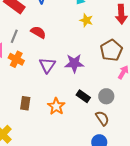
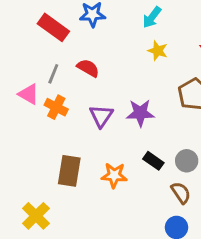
brown rectangle: (25, 103) -> (69, 171), size x1.5
orange star: (56, 106) -> (114, 175), turned -30

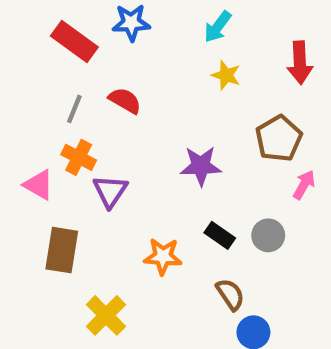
pink triangle: (29, 94) -> (39, 185), moved
purple triangle: (101, 116) -> (110, 191), moved
brown rectangle: (69, 171) -> (62, 250), moved
brown semicircle: (181, 193) -> (230, 294), moved
yellow cross: (36, 216) -> (106, 315), moved

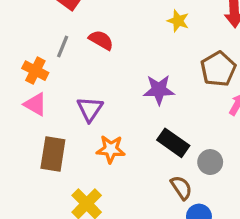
orange cross: (79, 157) -> (35, 71), moved
black rectangle: (220, 235) -> (173, 143), size x1.4
gray circle: (268, 235) -> (210, 162), moved
orange star: (163, 256) -> (111, 149), moved

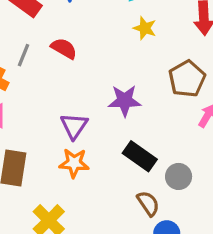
purple triangle: (90, 109) -> (74, 126), moved

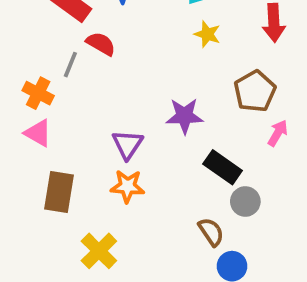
red semicircle: (64, 48) -> (101, 44), moved
black rectangle: (140, 156) -> (223, 167), moved

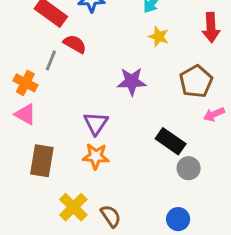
purple star: (184, 116) -> (132, 81), moved
pink arrow: (278, 133) -> (214, 114), turned -144
brown semicircle: (211, 232) -> (111, 216), moved

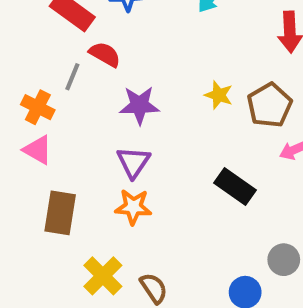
yellow star: (159, 37) -> (219, 95), moved
purple star: (132, 81) -> (139, 105), moved
gray circle: (189, 168) -> (284, 260), moved

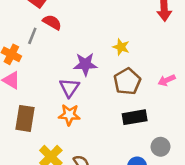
purple star: (139, 105) -> (85, 64), moved
brown pentagon: (270, 105) -> (127, 81), moved
black rectangle: (235, 186) -> (135, 117), moved, turned -45

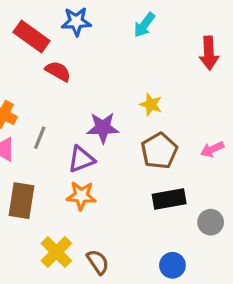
gray line: (32, 36) -> (40, 138), moved
purple triangle: (69, 88) -> (81, 159), turned 35
gray circle: (160, 147) -> (211, 222), moved

